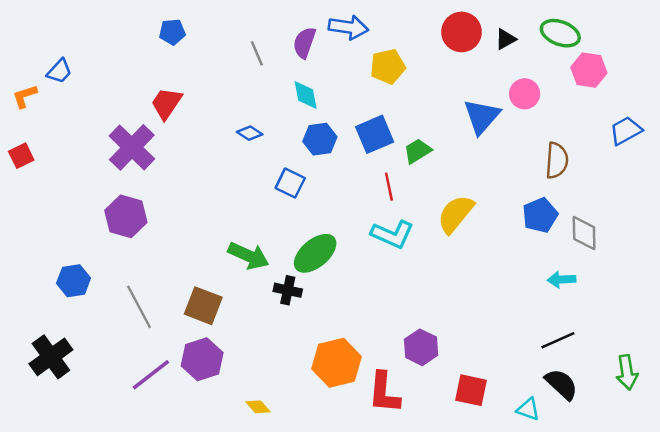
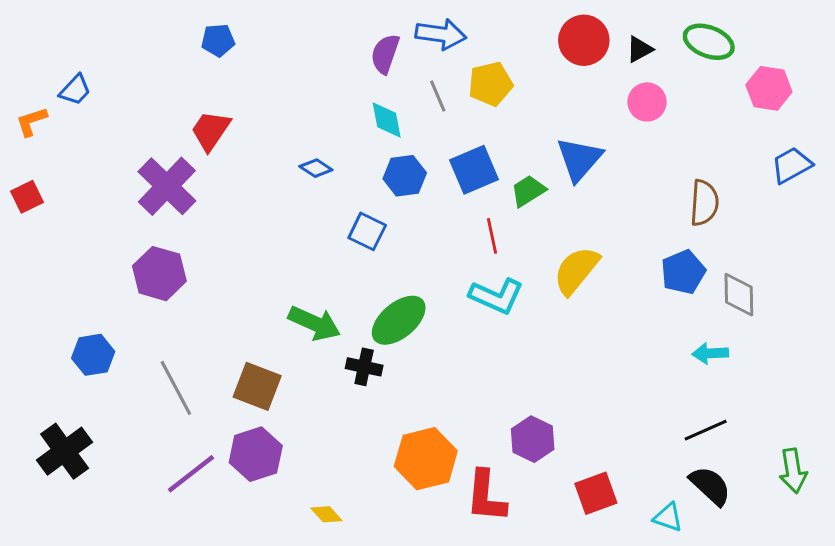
gray line: (257, 53) -> (438, 96), moved
pink hexagon: (589, 70) -> (769, 88), moved
pink circle: (525, 94) -> (647, 102), moved
blue triangle: (482, 116) -> (579, 159), moved
red square: (471, 390) -> (596, 493), turned -32

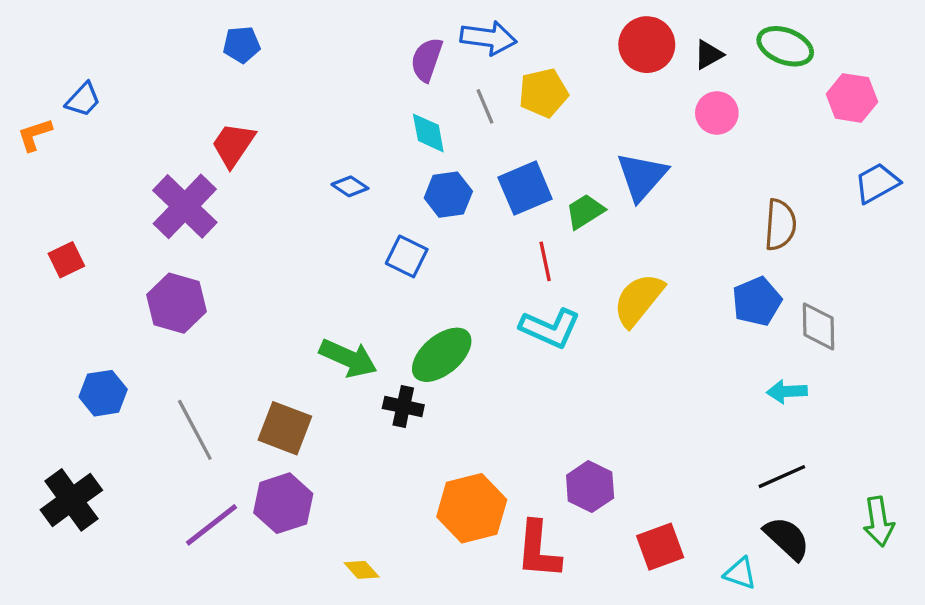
red square: (27, 197) -> (66, 260), moved

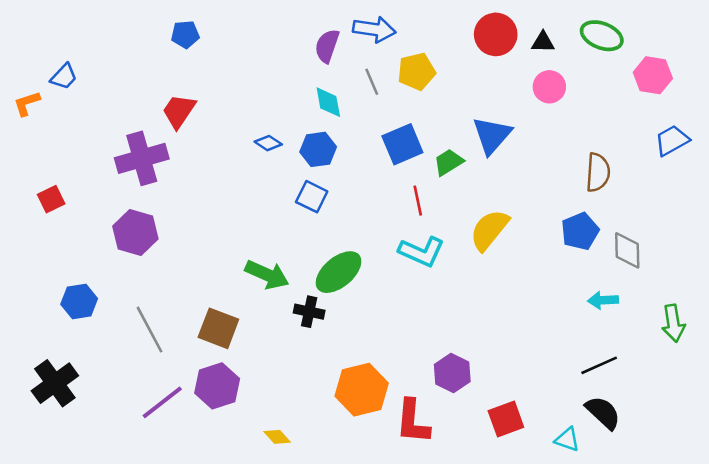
black triangle: (709, 55) -> (543, 42), turned 30
blue hexagon: (448, 195) -> (318, 149), moved
purple cross: (185, 206) -> (142, 158), turned 30
green arrow: (879, 522) -> (673, 323), moved

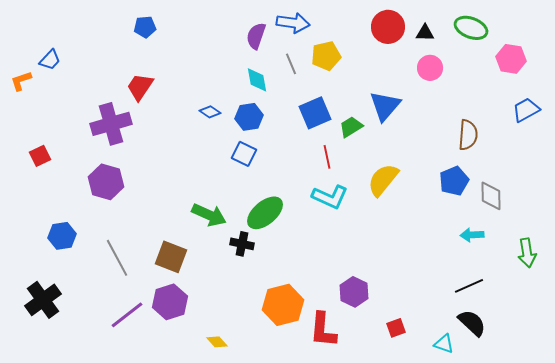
red square: (506, 419) -> (396, 328), size x0.7

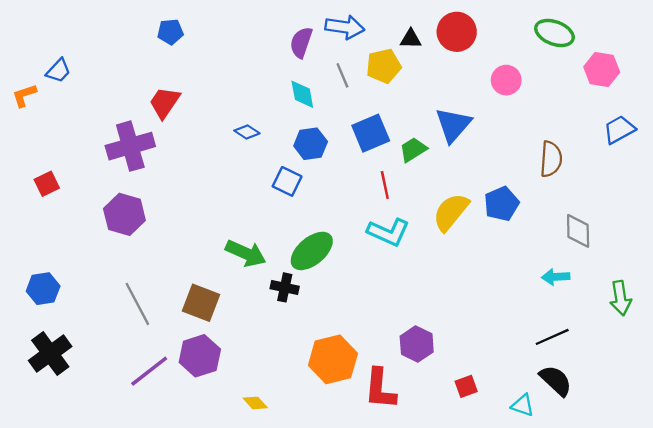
black triangle: (425, 33) -> (411, 39), moved
blue hexagon: (249, 117) -> (311, 144), moved
blue pentagon: (454, 181) -> (501, 204), moved
blue hexagon: (62, 236) -> (43, 289), moved

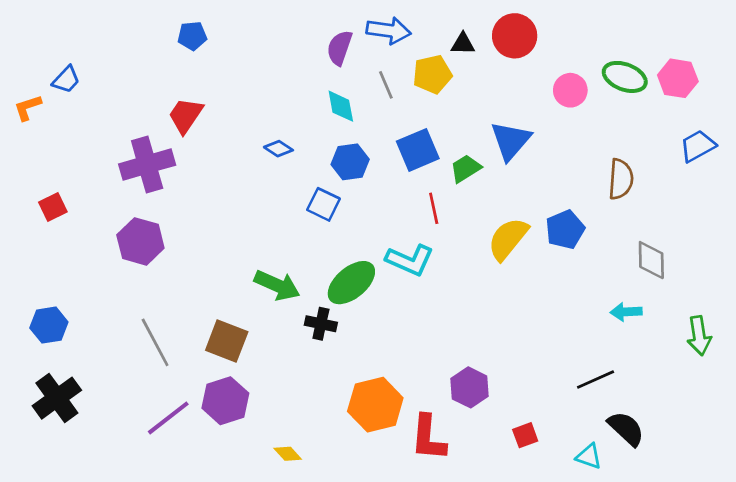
green ellipse: (555, 33) -> (625, 77), moved
cyan L-shape: (388, 232) -> (410, 260), moved
black line: (552, 337) -> (596, 379), moved

